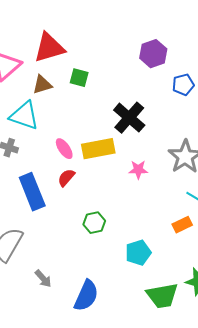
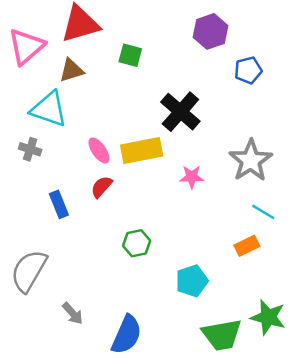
green square: (79, 78) -> (130, 55), moved
blue rectangle: (32, 192) -> (59, 204), size x0.6

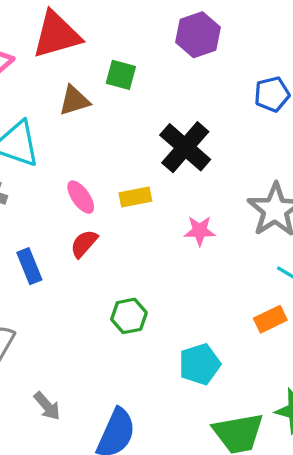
purple hexagon: (211, 31) -> (198, 35), moved
brown triangle: (71, 70) -> (74, 101), moved
yellow rectangle: (142, 150) -> (135, 197), size x0.6

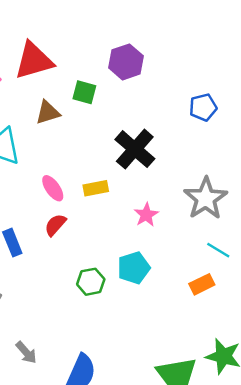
purple hexagon: (198, 35) -> (126, 62), moved
pink star: (200, 231) -> (146, 215), turned -30
cyan pentagon: (200, 364) -> (134, 268), moved

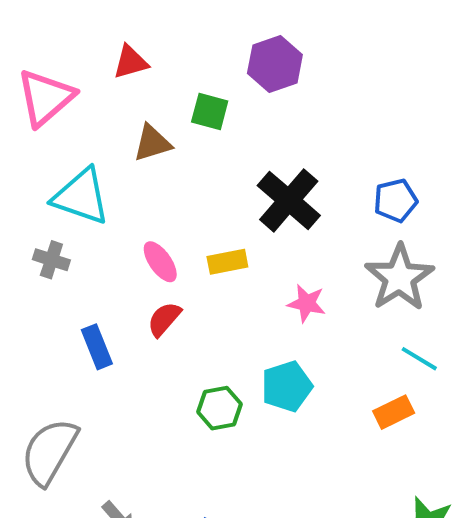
red triangle: (34, 61) -> (131, 62), size x0.6
blue pentagon: (203, 107) -> (396, 200), moved
pink star: (146, 215) -> (307, 303), turned -30

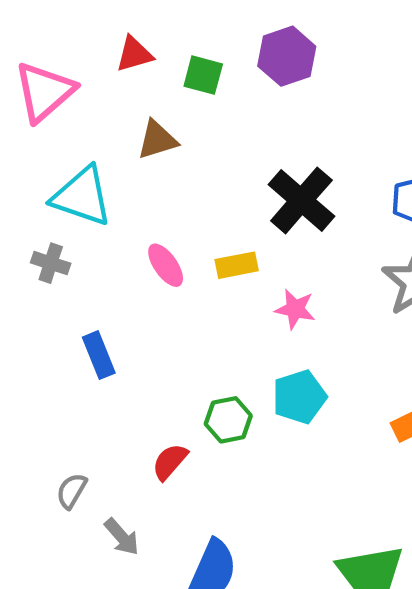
green square: (210, 111) -> (203, 75), moved
pink star: (307, 303) -> (295, 309), moved
red semicircle: (164, 319) -> (170, 462), moved
gray semicircle: (49, 452) -> (72, 491), moved, size x0.5

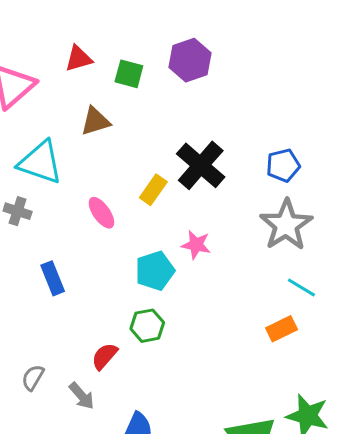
yellow rectangle: (237, 265) -> (153, 190), moved, turned -44
cyan pentagon: (299, 397) -> (155, 271), moved
gray arrow: (122, 537) -> (82, 396), moved

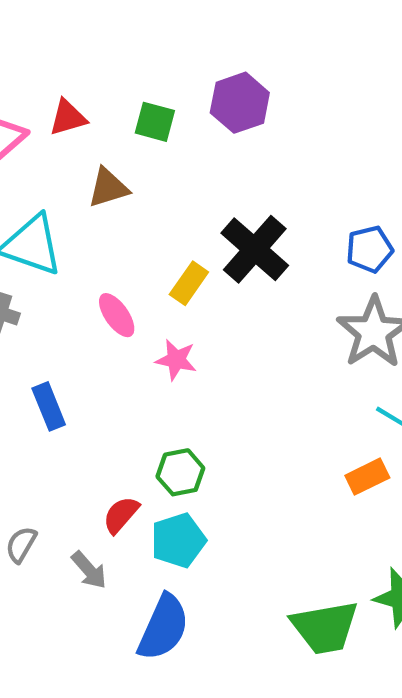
red triangle: (79, 59) -> (68, 118), moved
pink star: (196, 245) -> (176, 360), moved
cyan pentagon: (155, 271) -> (178, 540), moved

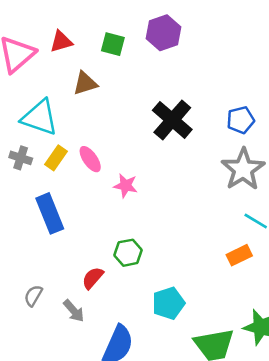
yellow rectangle: (189, 283) -> (56, 158), moved
blue rectangle: (49, 406) -> (50, 213), size x1.4
cyan pentagon: (178, 540) -> (169, 303), moved

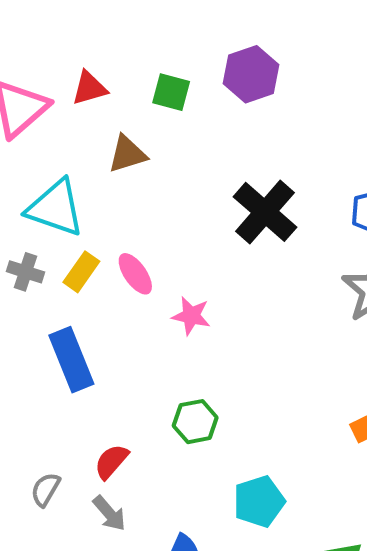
red semicircle: (93, 278) -> (111, 461), moved

